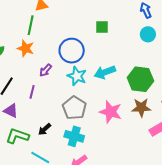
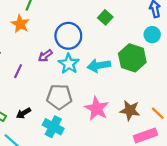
green square: (102, 27) -> (105, 17), turned 32
purple arrow: (46, 70) -> (45, 56), moved
green hexagon: (140, 79) -> (132, 58), moved
gray pentagon: (74, 108) -> (59, 97), turned 30

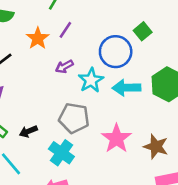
orange star: (20, 24) -> (38, 38), moved
blue circle: (68, 36) -> (116, 52), moved
purple line: (18, 71) -> (65, 30), moved

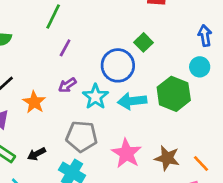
orange star: (38, 38) -> (34, 102), moved

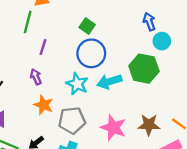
blue arrow: (205, 36) -> (149, 22), moved
green square: (144, 42) -> (87, 26), moved
purple arrow: (67, 85) -> (36, 77), moved, turned 112
orange star: (34, 102) -> (44, 105), moved

